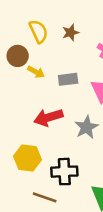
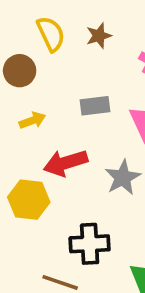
yellow arrow: (36, 72) -> (32, 120), moved, turned -49
yellow hexagon: (27, 158) -> (29, 200), moved

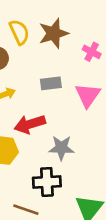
brown star: (99, 36) -> (53, 33), size x1.6
gray star: (123, 178) -> (61, 148), moved, turned 30

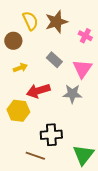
gray rectangle: (51, 83) -> (54, 60), turned 49
gray star: (61, 148) -> (72, 94), moved

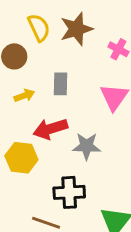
gray rectangle: (54, 60) -> (61, 84), moved, turned 49
gray star: (72, 94) -> (87, 146), moved

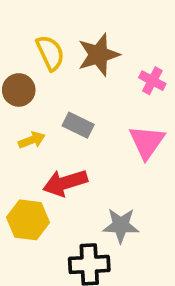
gray rectangle: (61, 84) -> (78, 125), turned -65
gray star: (87, 146) -> (121, 225), moved

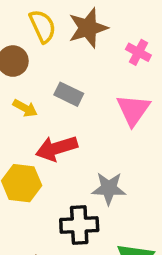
yellow arrow: (32, 140) -> (25, 108), turned 50

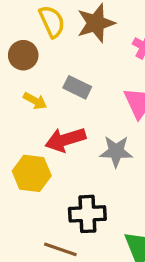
gray star: (109, 188) -> (116, 151), moved

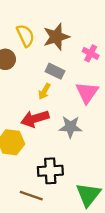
gray rectangle: (77, 87) -> (55, 71), moved
yellow arrow: (35, 101) -> (44, 91), moved, turned 91

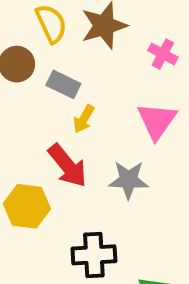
gray rectangle: (55, 71) -> (63, 84), moved
red arrow: (35, 119) -> (67, 166), turned -112

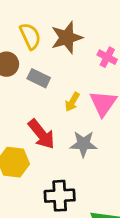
yellow arrow: (84, 119) -> (72, 102), moved

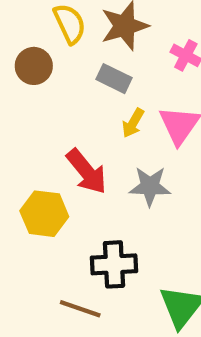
gray rectangle: (39, 78) -> (114, 79), moved

